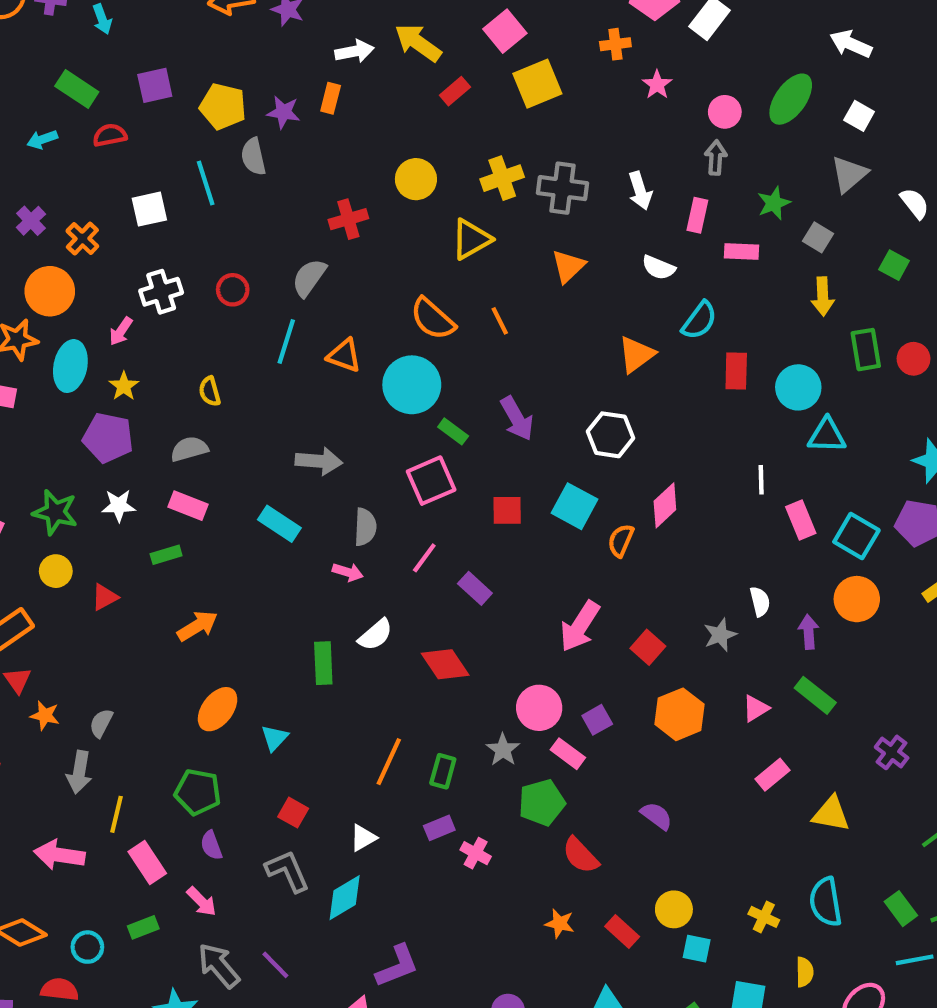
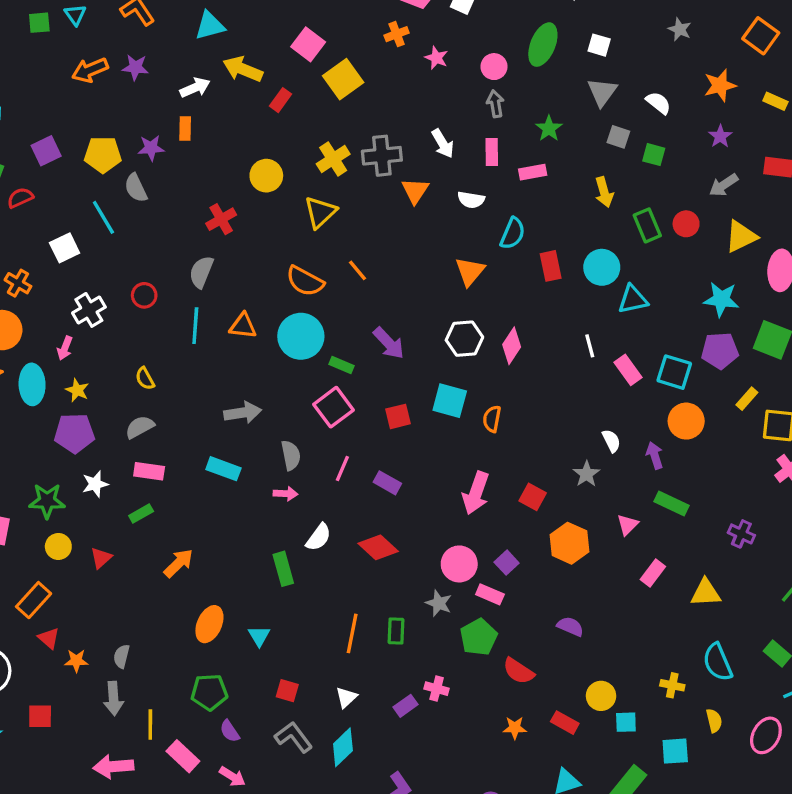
gray square: (818, 237) -> (618, 137), moved
orange triangle: (568, 266) -> (415, 191), moved
pink diamond: (665, 505) -> (512, 346), moved
purple rectangle: (439, 828) -> (405, 706), moved

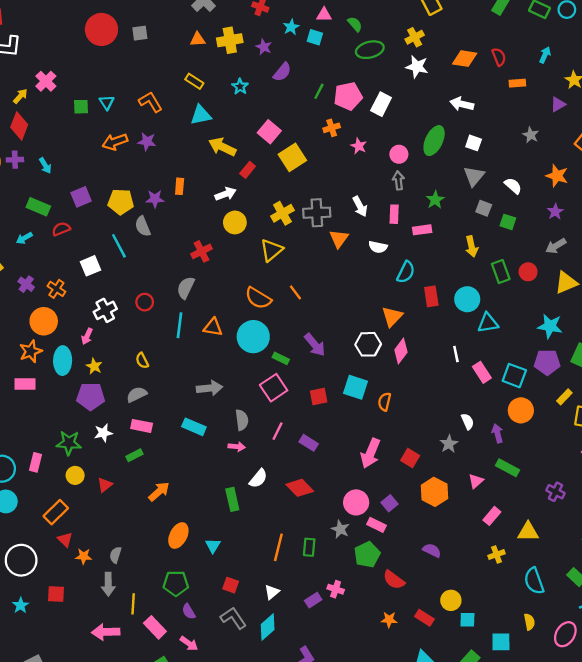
orange star: (720, 85) -> (557, 176), turned 30
white arrow: (195, 88) -> (226, 194), moved
orange triangle: (470, 271) -> (392, 317), moved
yellow cross: (672, 685) -> (496, 555), moved, turned -35

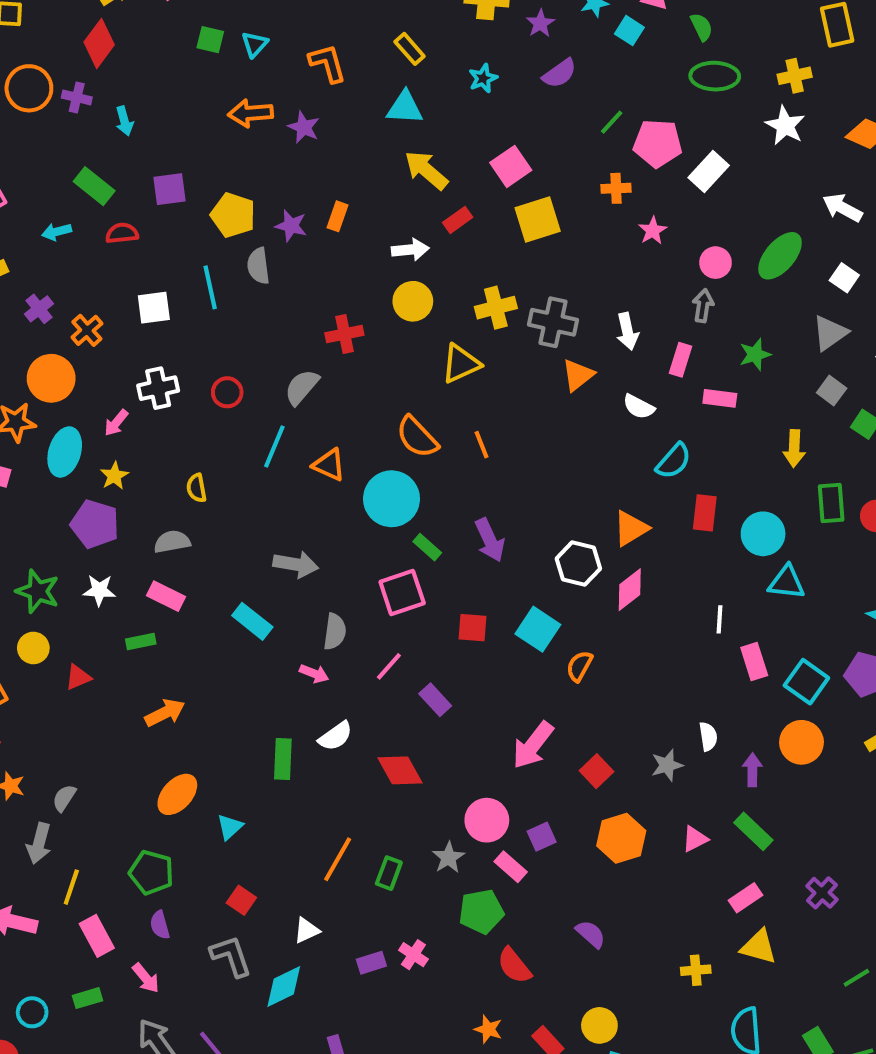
pink rectangle: (492, 516) -> (745, 898), moved

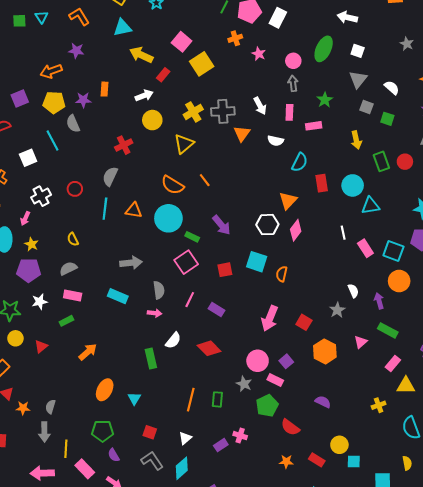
orange arrow: (250, 113) -> (51, 71), moved

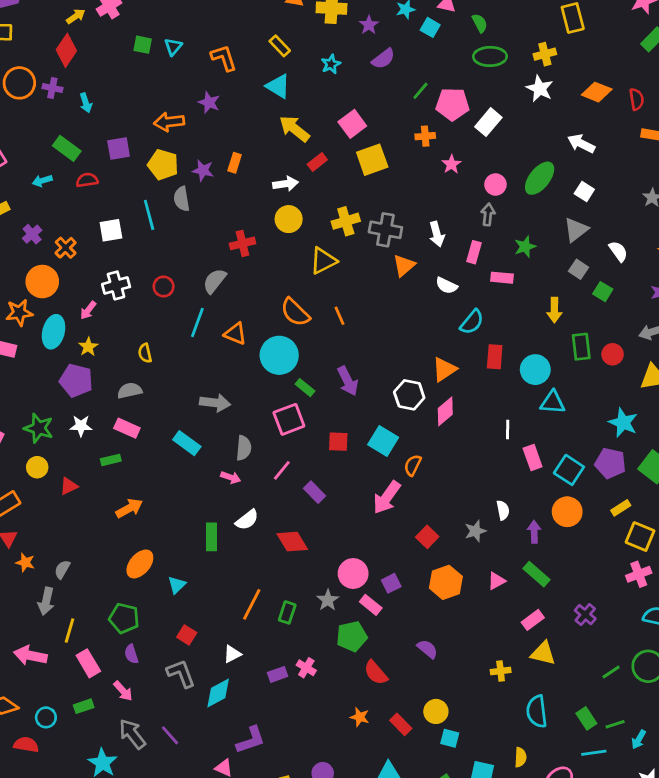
cyan triangle: (123, 28) -> (278, 86), turned 30
pink arrow: (270, 318) -> (387, 497), moved

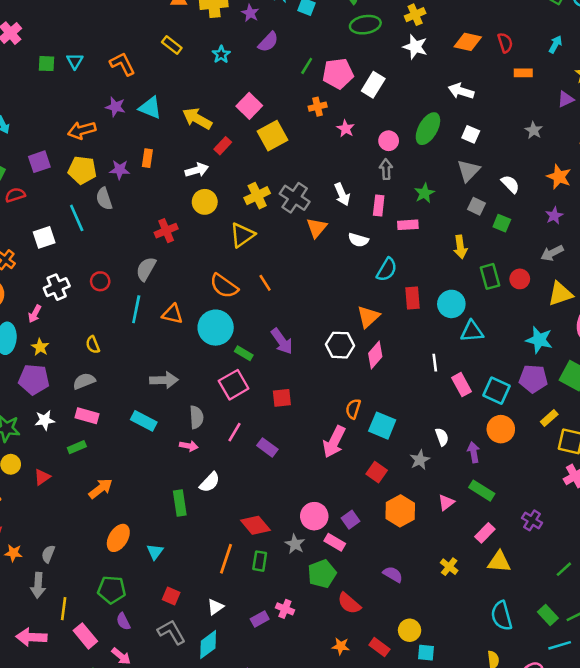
cyan triangle: (278, 86) -> (150, 108), moved
gray cross: (385, 230) -> (295, 198), turned 32
cyan square: (383, 441) -> (382, 426), moved
red diamond: (292, 542) -> (255, 525), moved
yellow cross: (501, 671) -> (449, 567), moved, turned -36

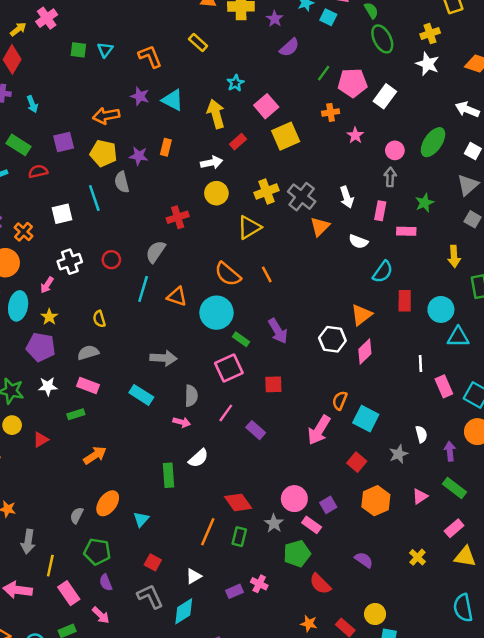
green ellipse: (365, 25) -> (382, 39), turned 68
cyan star: (221, 54) -> (235, 83), moved
yellow arrow: (197, 119) -> (216, 114), turned 40
gray semicircle: (48, 554) -> (77, 515), moved

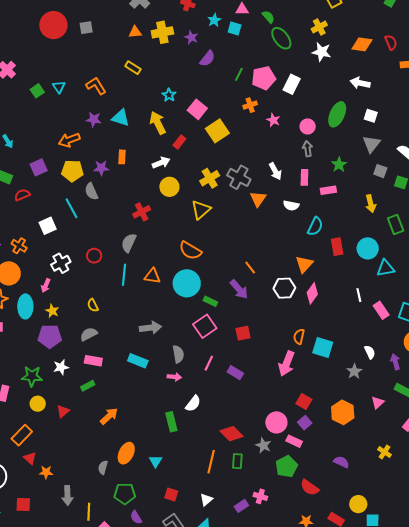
green square: (78, 50) -> (37, 91), turned -32
orange line: (267, 274) -> (250, 268), moved
red square: (357, 462) -> (304, 402), moved

